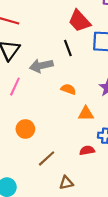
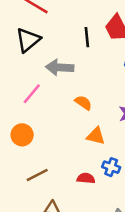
black line: (68, 48) -> (87, 37), moved
pink line: (15, 87) -> (32, 94), moved

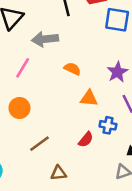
red semicircle: (86, 178) -> (86, 140), turned 133

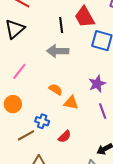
gray arrow: (45, 39) -> (58, 51), moved
orange semicircle: (72, 69) -> (56, 89), moved
blue cross: (108, 125) -> (42, 121), moved

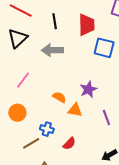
red trapezoid: (85, 17) -> (86, 25), turned -150
black line: (61, 25) -> (55, 21), moved
gray arrow: (58, 51) -> (52, 50), moved
purple star: (97, 84) -> (88, 89), moved

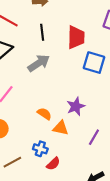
gray arrow: (52, 50) -> (39, 63), turned 145
purple line: (106, 118) -> (94, 137), turned 49
blue cross: (47, 129) -> (40, 149), moved

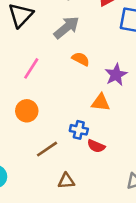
orange semicircle: (44, 114) -> (81, 59), moved
red semicircle: (53, 164) -> (96, 146), turned 72

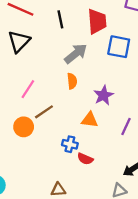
gray arrow: (67, 27) -> (76, 54), moved
orange semicircle: (81, 59) -> (72, 81), turned 56
brown line: (47, 149) -> (44, 112), moved

